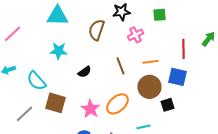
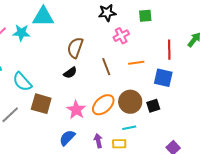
brown semicircle: (96, 30) -> (75, 48), moved
cyan star: (58, 51) -> (21, 33), moved
brown circle: (150, 87) -> (130, 102), moved

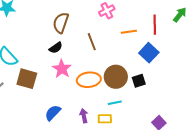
orange line: (136, 63) -> (129, 32), moved
blue square: (163, 78) -> (149, 53), turned 30
orange ellipse: (103, 105) -> (89, 80), turned 35
pink star: (76, 110) -> (62, 69), moved

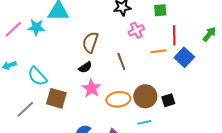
red line: (155, 25) -> (174, 35), moved
blue square: (149, 53) -> (184, 57), moved

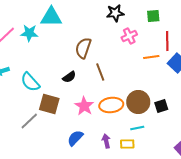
brown line: (121, 61) -> (100, 72), moved
black semicircle: (85, 67) -> (69, 77), moved
pink star: (91, 88) -> (84, 106), moved
gray line: (25, 109) -> (29, 121), moved

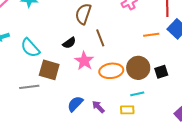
orange line: (151, 57) -> (151, 35), moved
pink star: (84, 106) -> (84, 61), moved
gray line: (29, 121) -> (29, 87), turned 36
purple arrow: (106, 141) -> (98, 107), moved, turned -32

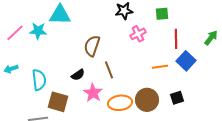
cyan semicircle: (30, 48) -> (39, 80), turned -145
black square: (161, 72) -> (177, 98), moved

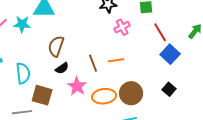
red line: (176, 39) -> (160, 32), turned -30
brown semicircle: (92, 46) -> (56, 46), moved
orange line: (160, 67) -> (116, 60), moved
black square: (177, 98) -> (169, 89), moved, turned -32

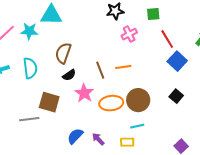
cyan semicircle: (23, 73) -> (30, 68), moved

